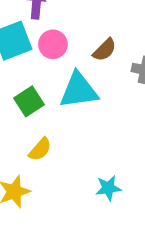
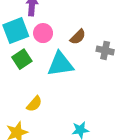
green square: (29, 101) -> (22, 59), moved

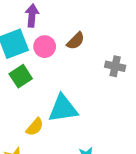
brown semicircle: (78, 37) -> (76, 41), moved
cyan triangle: (60, 64) -> (63, 109), moved

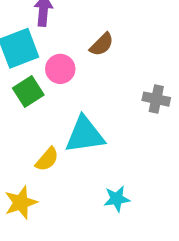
pink circle: (45, 47) -> (60, 69), moved
gray cross: (115, 66) -> (156, 99), moved

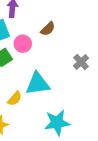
gray cross: (156, 99) -> (81, 62), turned 35
cyan star: (117, 199) -> (57, 123), size x1.6

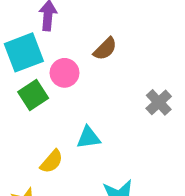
cyan triangle: (38, 84) -> (89, 137), size x0.6

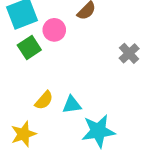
cyan triangle: (89, 137) -> (72, 105), moved

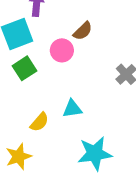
pink circle: (54, 30) -> (62, 50), moved
cyan triangle: (72, 105) -> (72, 109), moved

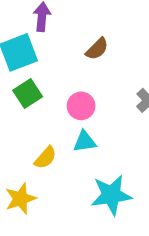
pink circle: (62, 50) -> (81, 106), moved

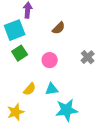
cyan triangle: (85, 142) -> (52, 89), moved

